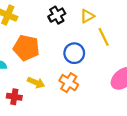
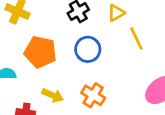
blue circle: (74, 53) -> (88, 49), moved

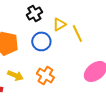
yellow triangle: (116, 13) -> (59, 24), moved

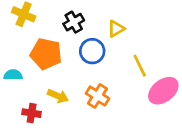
black cross: (34, 13) -> (74, 22), moved
yellow line: (77, 33) -> (140, 66), moved

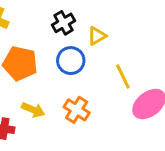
black cross: (74, 22) -> (64, 23), moved

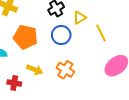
yellow line: (123, 76) -> (101, 33), moved

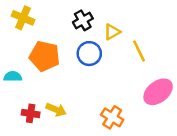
yellow arrow: (35, 70) -> (56, 110), moved
orange cross: (65, 70) -> (112, 117), moved

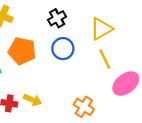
yellow triangle: (112, 32) -> (101, 29), moved, size x1.5
yellow line: (139, 51) -> (105, 59), moved

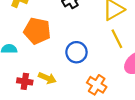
blue circle: (63, 49) -> (76, 52), moved

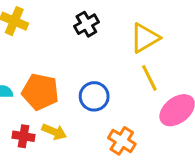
orange pentagon: (37, 31) -> (40, 92), moved

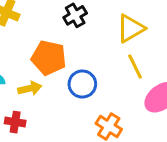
orange pentagon: (40, 92) -> (49, 58), moved
yellow arrow: (54, 132) -> (30, 88), moved, turned -35

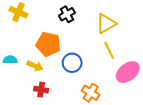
yellow arrow: (30, 88) -> (35, 66), turned 35
red cross: (15, 122) -> (41, 90), moved

